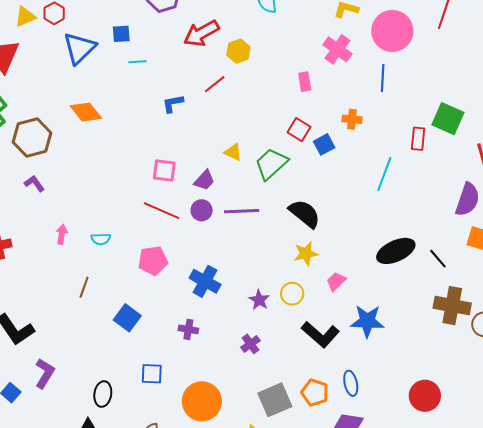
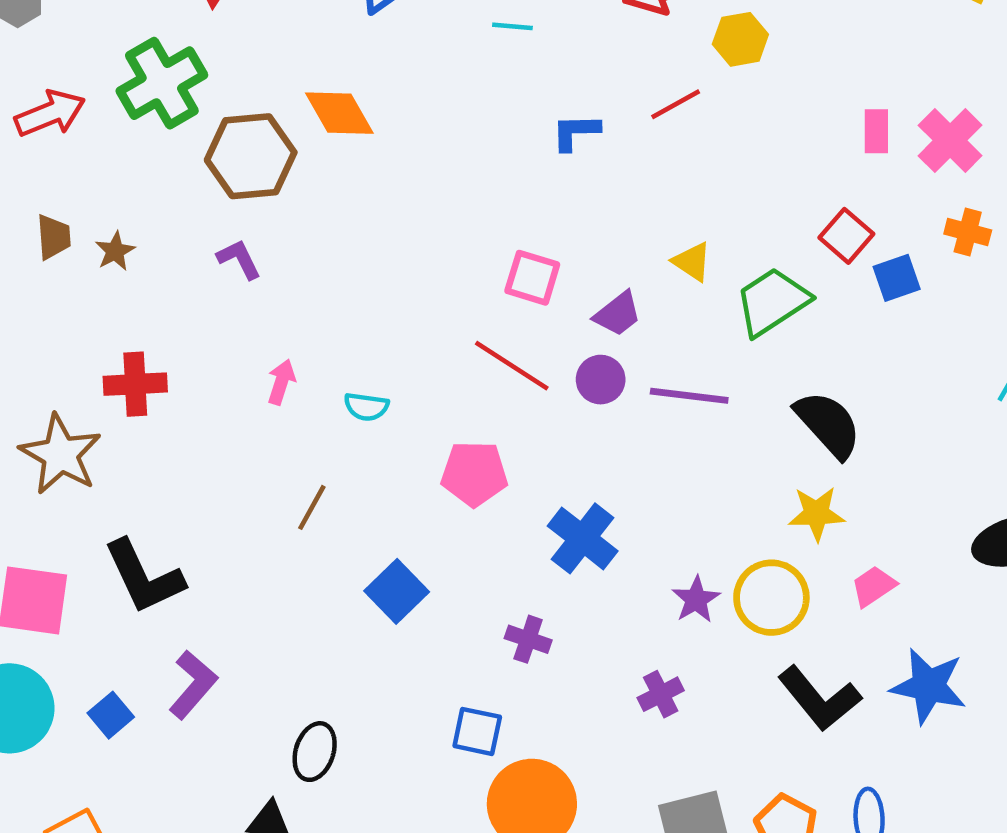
pink cross: (337, 49) -> (950, 140), moved
orange diamond: (86, 112) -> (339, 113), moved
yellow circle: (292, 294) -> (771, 598), size x1.4
blue square: (152, 374) -> (477, 731), moved

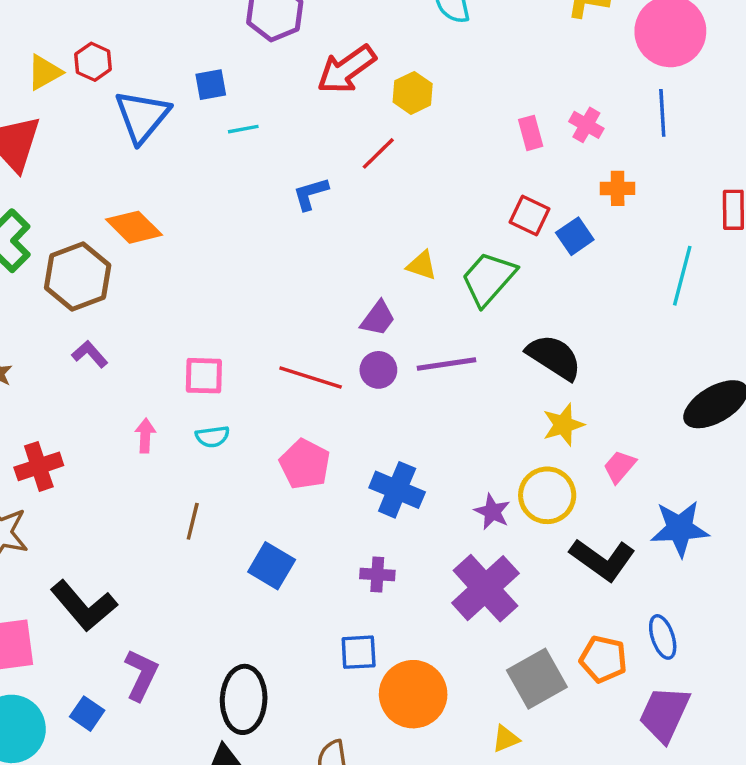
pink cross: (950, 140) -> (586, 125), size x0.7
pink square: (532, 278) -> (204, 376), moved
pink pentagon: (474, 474) -> (305, 464), turned -30
purple cross: (661, 694) -> (485, 588), size x2.0
black ellipse: (315, 752) -> (244, 699), size x1.5

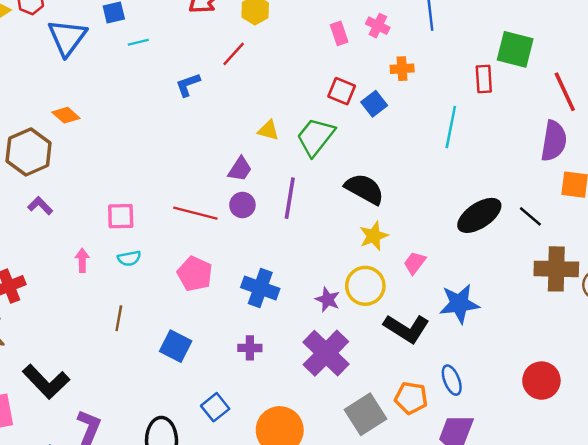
orange diamond: (134, 227) -> (66, 115), size x0.7
purple line: (447, 364) -> (290, 198), turned -69
blue square: (359, 652) -> (215, 407), moved, turned -32

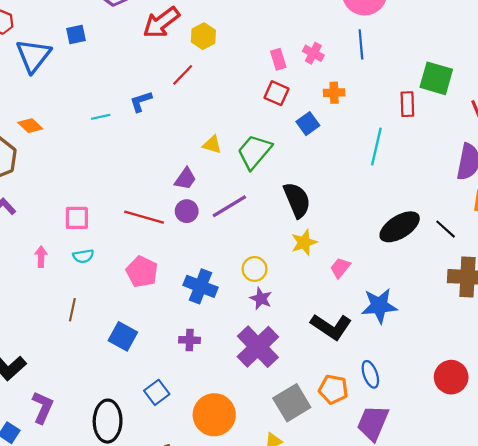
cyan line: (138, 42) -> (101, 117), moved
red square: (342, 91) -> (277, 93), moved
black semicircle: (364, 189) -> (297, 200), turned 36
purple line: (290, 198) -> (229, 206), turned 48
yellow circle: (365, 286) -> (255, 269), moved, size x0.7

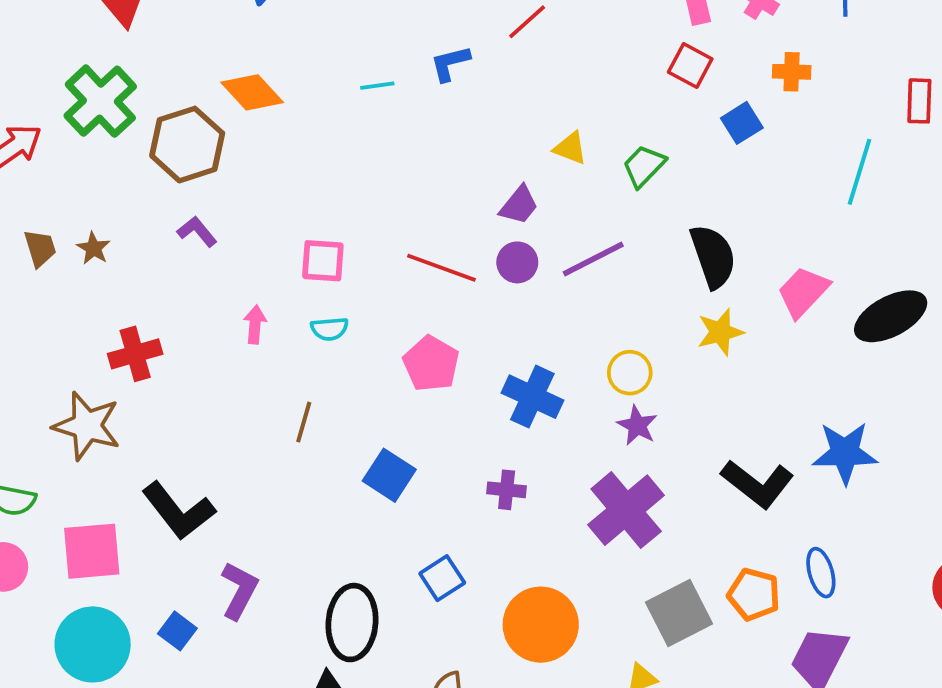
orange diamond: (30, 126) -> (252, 92), size x1.4
green trapezoid: (254, 152) -> (644, 166), size x0.7
pink trapezoid: (340, 268) -> (803, 292), moved, size x1.4

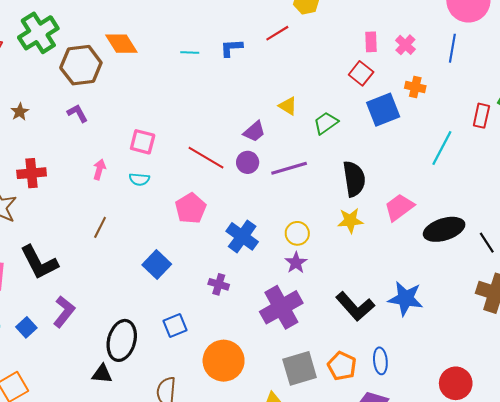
blue square: (742, 123) -> (383, 110), size x1.5
brown line: (304, 422) -> (100, 227), moved

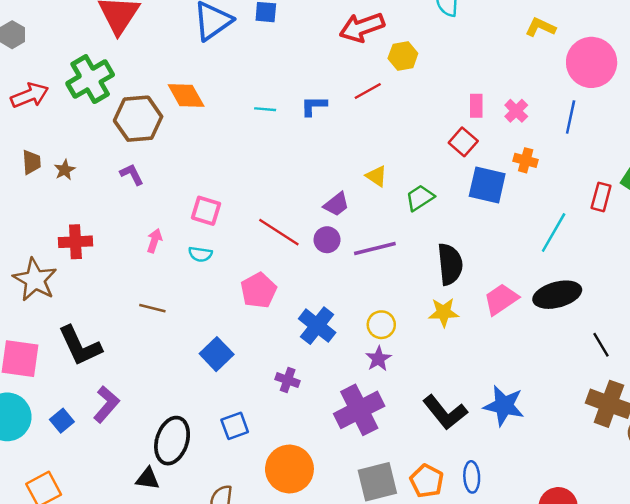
blue square: (383, 110) -> (487, 185), turned 32
brown line: (100, 227) -> (152, 308), turned 75
black ellipse: (444, 229) -> (557, 295), moved

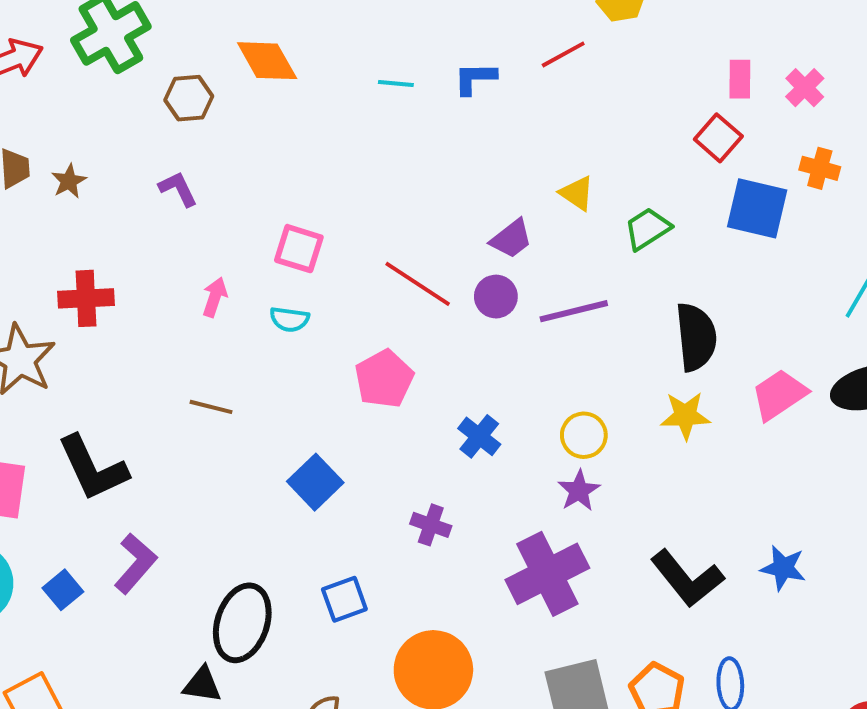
brown hexagon: (138, 119) -> (189, 98), size x0.6
blue cross: (317, 326) -> (479, 436), size x0.7
blue star: (504, 406) -> (783, 568), size x0.7

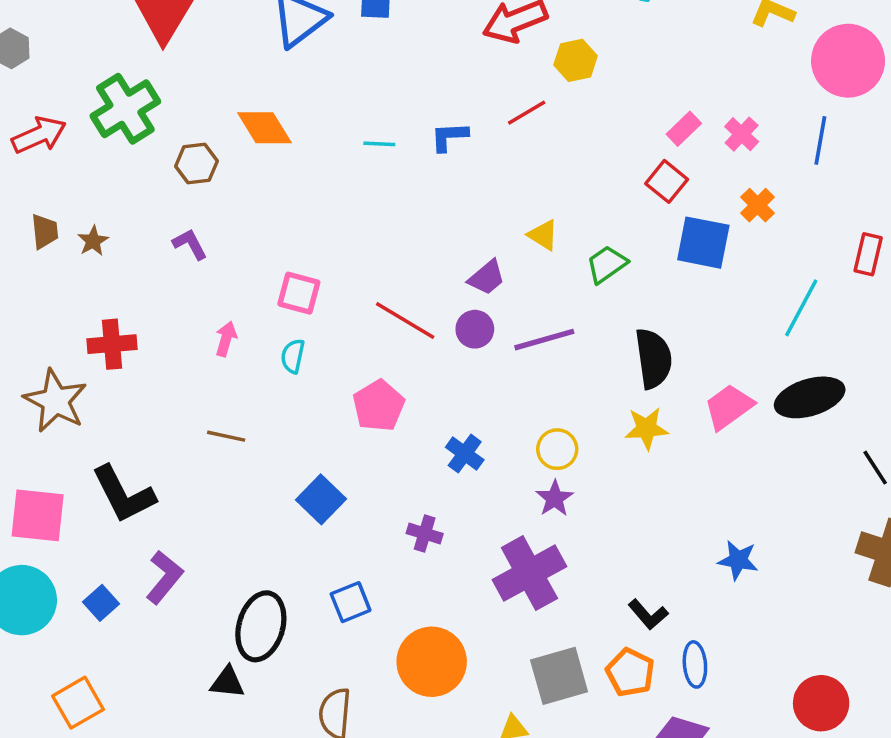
pink rectangle: (740, 79) -> (684, 129), turned 48
orange cross: (820, 168) -> (757, 205), turned 32
cyan semicircle: (289, 319) -> (293, 356), turned 96
black L-shape: (687, 578) -> (648, 614), moved, size x0.6

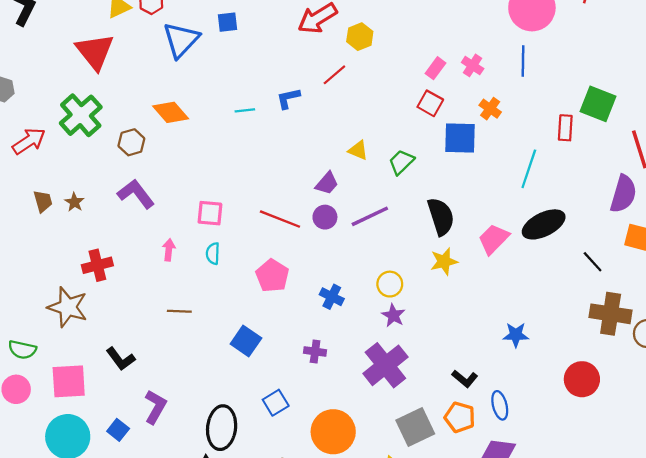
purple L-shape: (190, 244) -> (136, 194), size x1.6
black L-shape: (123, 494) -> (121, 359), size x0.7
red circle: (821, 703) -> (582, 379), moved

